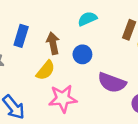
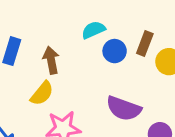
blue circle: (82, 54) -> (115, 51), moved

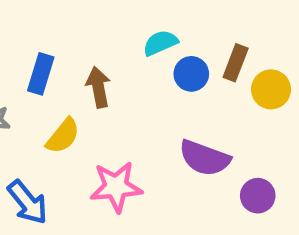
yellow semicircle: (42, 93) -> (63, 136), moved

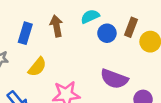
brown arrow: (98, 87) -> (56, 26), moved

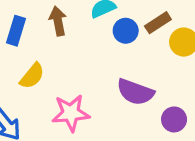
brown rectangle: (131, 27) -> (158, 23), turned 36

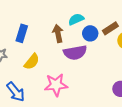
brown arrow: (58, 21) -> (58, 33), moved
purple semicircle: (135, 92) -> (75, 53), moved, turned -30

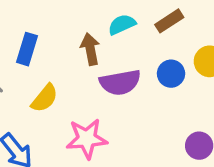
brown rectangle: (110, 28) -> (169, 21), moved
blue circle: (90, 33) -> (171, 74), moved

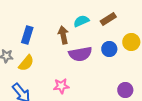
yellow semicircle: (45, 98) -> (26, 63), moved
pink star: (87, 139) -> (61, 86), size x0.7

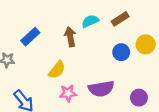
blue rectangle: (27, 35) -> (30, 37), turned 30
purple semicircle: (80, 54) -> (101, 89), moved
yellow semicircle: (26, 63) -> (57, 70), moved

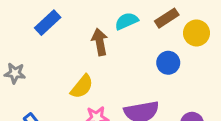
blue rectangle: (30, 37) -> (48, 23), moved
yellow circle: (146, 44) -> (196, 33), moved

